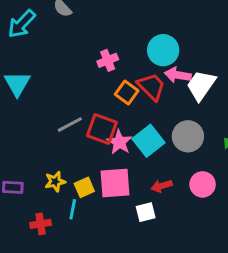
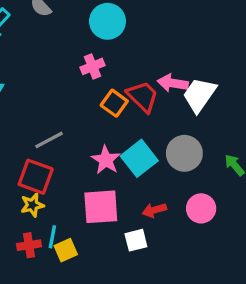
cyan circle: (163, 50) -> (108, 21), moved
red square: (102, 129) -> (36, 177), moved
yellow square: (84, 187) -> (66, 250), moved
red cross: (41, 224) -> (29, 245), moved

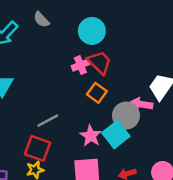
pink arrow: (173, 83) -> (141, 104), moved
red trapezoid: (143, 96) -> (99, 63), moved
gray circle: (184, 153) -> (126, 116), moved

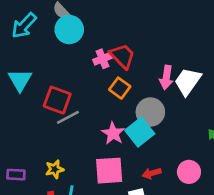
cyan circle: (92, 31) -> (69, 30), moved
pink arrow: (141, 104) -> (166, 77), moved, turned -90
red square: (38, 148) -> (57, 100), moved

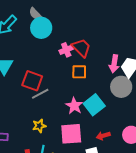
orange square: (120, 88) -> (79, 72), turned -35
gray circle: (150, 112) -> (121, 87), moved
yellow star: (55, 169) -> (39, 126), moved

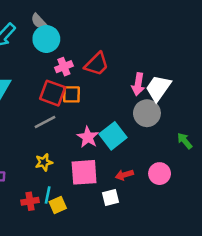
red trapezoid: (81, 48) -> (97, 64), turned 90
pink cross: (66, 50) -> (64, 67), moved
orange square: (79, 72) -> (71, 94), moved
red square: (32, 81) -> (53, 93), moved

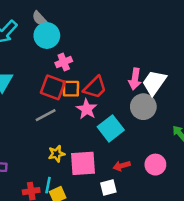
red trapezoid: (97, 64) -> (95, 87), moved
pink star: (88, 137) -> (87, 109), moved
yellow star: (44, 162) -> (56, 154), moved

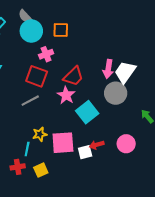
orange square: (71, 89) -> (61, 30), moved
cyan line: (48, 185) -> (27, 149), moved
white square: (108, 187) -> (85, 152), moved

